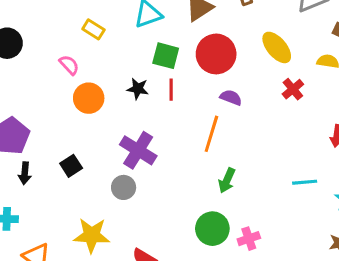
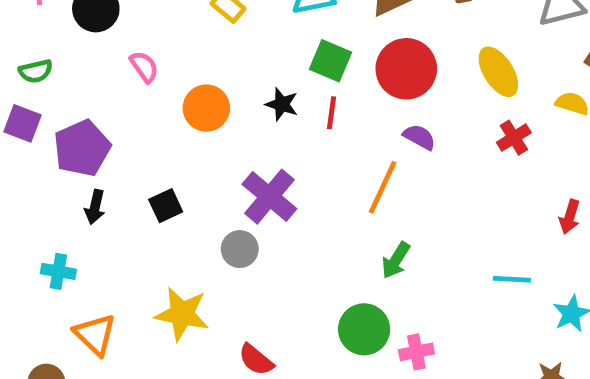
pink semicircle: (69, 65) -> (144, 67), moved

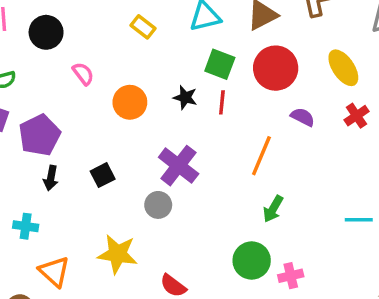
purple semicircle: (419, 137) -> (303, 117), moved

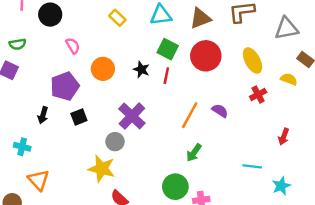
purple semicircle: (303, 117) -> (220, 111), moved
purple pentagon: (40, 135) -> (65, 86), moved
yellow star: (118, 254) -> (102, 169), moved

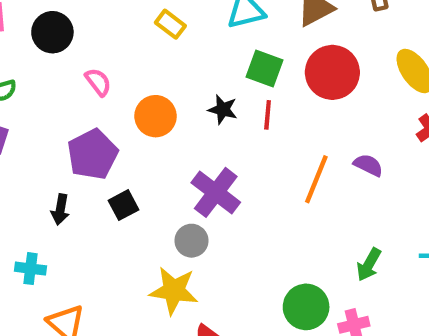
green arrow: (194, 153) -> (369, 265), moved

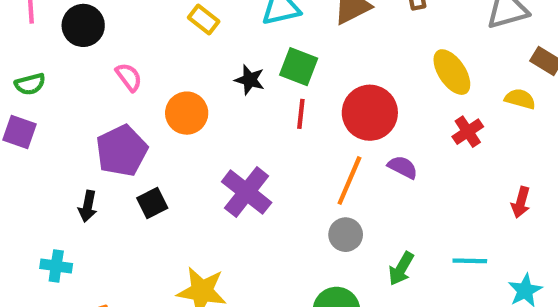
red circle: (332, 72) -> (370, 113), moved
black star: (223, 109) -> (250, 80), moved
gray circle: (192, 241) -> (346, 235), moved

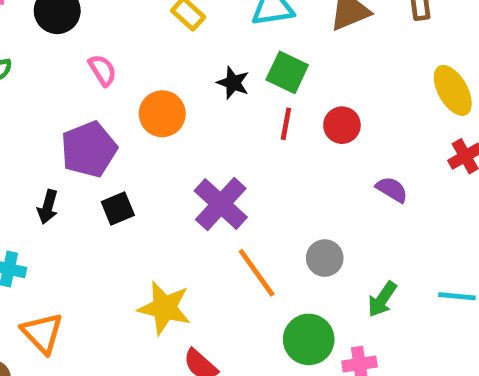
red circle: (370, 113) -> (342, 125), moved, size x0.6
orange line: (349, 181) -> (257, 273), moved, turned -63

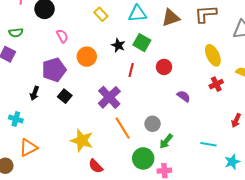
red line: (286, 124) -> (131, 70), moved
black square: (118, 209) -> (65, 96), turned -32
green arrow: (382, 299) -> (166, 141), moved
orange triangle: (42, 333) -> (28, 148), turned 42

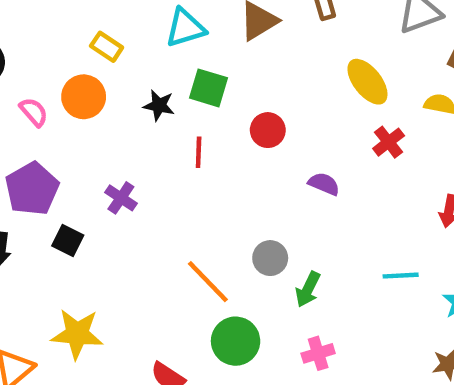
orange circle: (87, 57) -> (84, 97), moved
purple cross: (109, 97) -> (121, 198), moved, size x0.6
yellow star: (82, 140) -> (77, 334), moved
green circle: (143, 158) -> (236, 341), moved

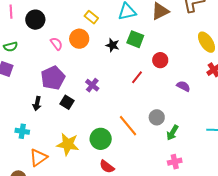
red line: (199, 152) -> (137, 77), moved, turned 32
green circle: (236, 341) -> (101, 139), moved

